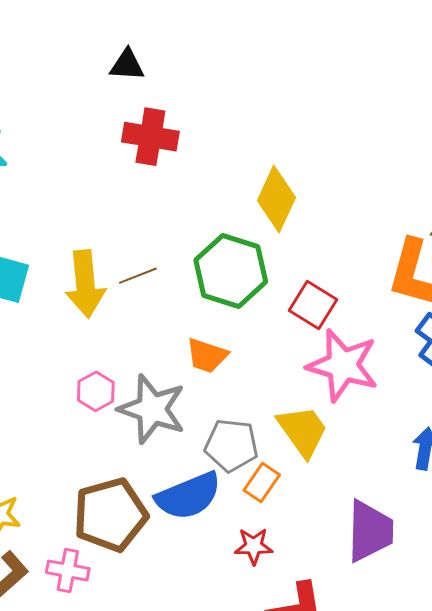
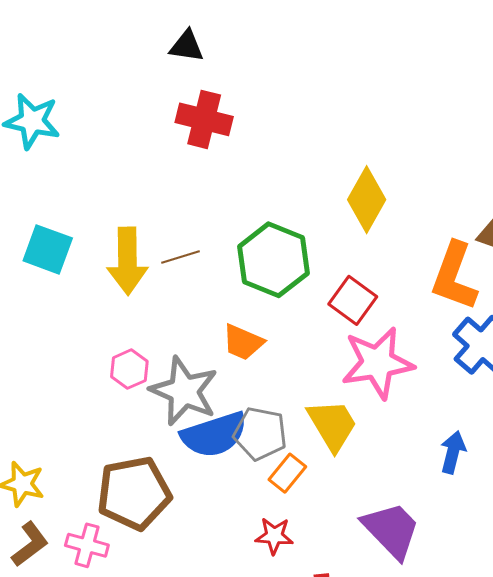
yellow diamond: (276, 199) -> (367, 200), moved
pink star: (343, 365) -> (378, 363), turned -30
blue semicircle: (188, 496) -> (214, 435), moved
purple trapezoid: (370, 531) -> (391, 530), turned -50

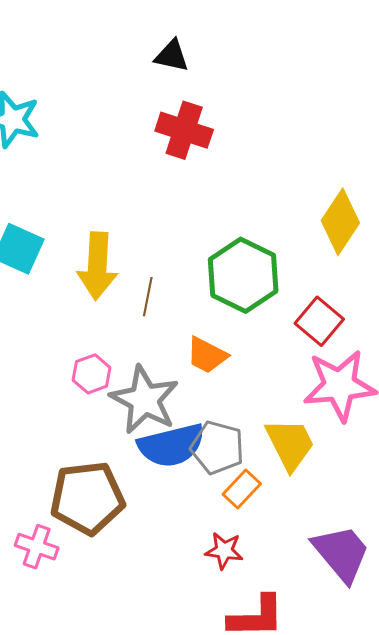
brown line: (181, 257) -> (148, 297), moved, turned -66

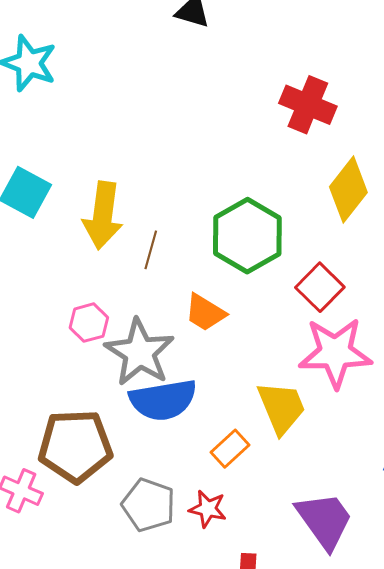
red cross: (184, 130) -> (308, 105), moved
gray pentagon: (217, 448) -> (149, 505), moved

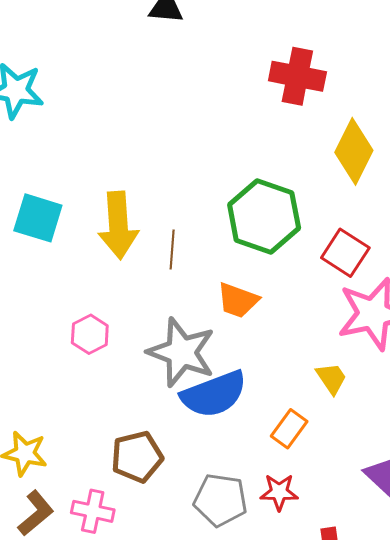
pink hexagon: (89, 323) -> (90, 334), moved
yellow trapezoid: (281, 408) -> (331, 378), size x0.6
brown pentagon: (75, 446) -> (137, 457), size x0.7

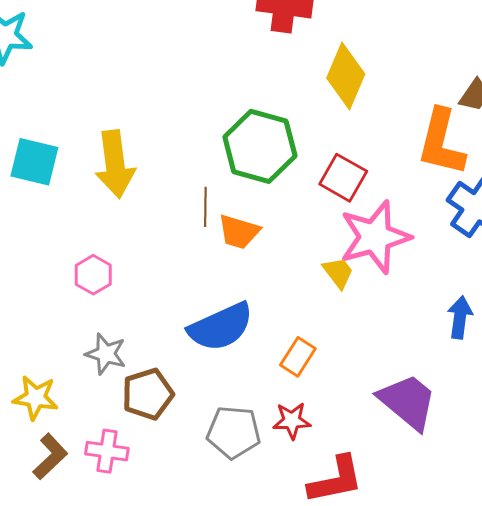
brown line: (172, 249) -> (205, 207), moved
gray star: (181, 352) -> (106, 354), moved, size x0.6
yellow trapezoid: (331, 378) -> (338, 273), moved

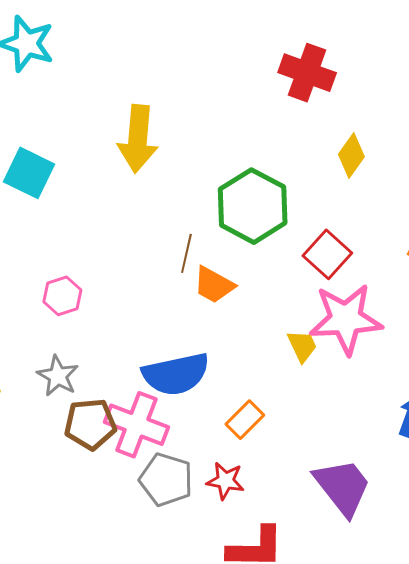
yellow diamond: (346, 76) -> (351, 156), size x0.7
yellow arrow: (115, 164) -> (138, 139), moved
pink cross: (107, 451) -> (137, 425), moved, size x1.5

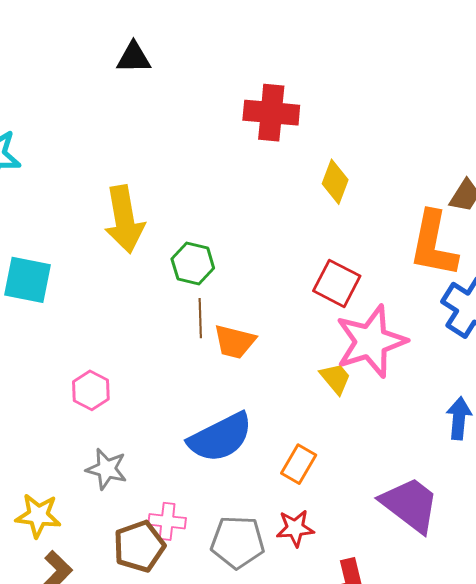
green hexagon: (253, 206) -> (193, 264), moved, size x0.6
brown pentagon: (90, 424) -> (139, 546), moved
pink cross: (137, 425) -> (167, 521), moved, size x0.6

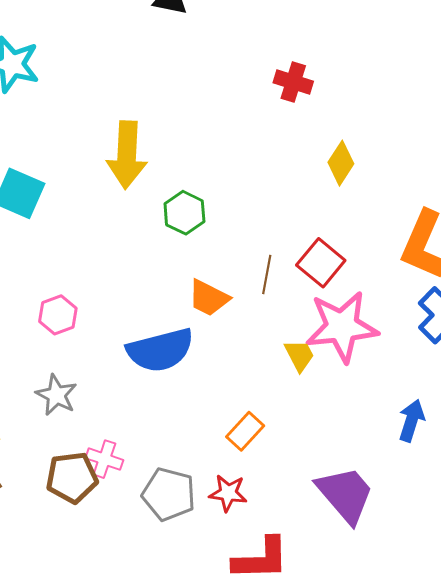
red cross: (271, 113) -> (293, 82), size x0.7
brown line: (200, 318) -> (267, 274), moved
blue semicircle: (220, 437) -> (160, 350), moved

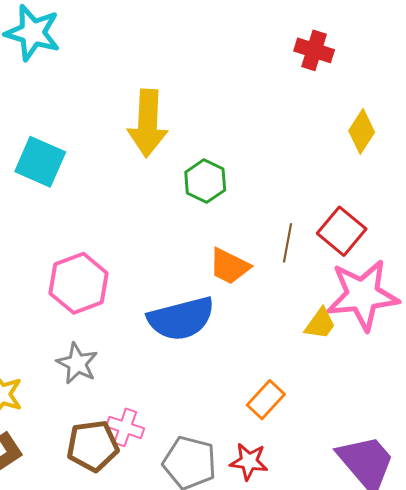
pink hexagon: (58, 315) -> (79, 283), size x1.5
yellow trapezoid: (299, 355) -> (320, 324), turned 63

